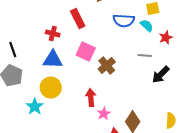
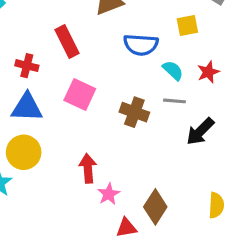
cyan semicircle: (147, 26) -> (173, 70), moved
brown cross: (107, 66) -> (134, 112), moved, turned -30

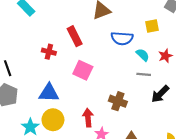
blue triangle: (27, 107) -> (49, 93), moved
brown cross: (134, 112) -> (118, 101), moved
yellow circle: (24, 152) -> (53, 120), moved

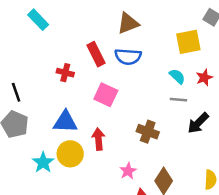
yellow square: (152, 26) -> (188, 42), size x1.5
blue semicircle: (122, 38) -> (128, 57), moved
red arrow: (88, 118) -> (98, 139), moved

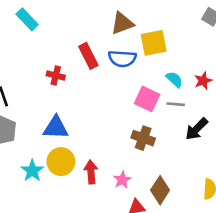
yellow square: (188, 42) -> (154, 43), moved
pink square: (106, 95) -> (147, 99), moved
red arrow: (98, 139) -> (91, 172), moved

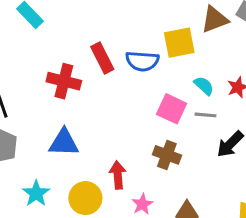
brown triangle: (122, 23) -> (215, 20), moved
red cross: (56, 75) -> (64, 81), size x1.5
yellow circle: (61, 162) -> (85, 198), moved
red arrow: (91, 172) -> (118, 175), moved

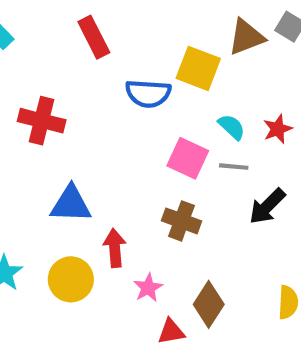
yellow square: (179, 43) -> (198, 68), turned 32
red rectangle: (102, 58) -> (94, 37), moved
blue triangle: (64, 143) -> (71, 204), moved

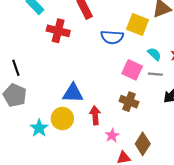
red cross: (42, 121) -> (58, 31), moved
yellow circle: (71, 279) -> (62, 119), moved

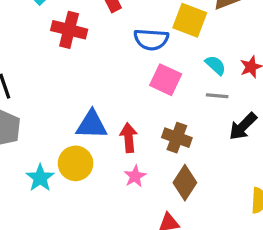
pink square: (132, 70) -> (166, 80), moved
red arrow: (95, 115) -> (129, 138), moved
pink star: (112, 135) -> (135, 176), moved
brown diamond: (143, 144) -> (185, 183), moved

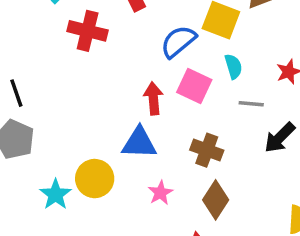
blue semicircle: (151, 39) -> (178, 42), turned 136
cyan semicircle: (216, 65) -> (233, 66), moved, turned 30
blue triangle: (92, 125) -> (139, 143), moved
red arrow: (129, 138) -> (153, 98), moved

